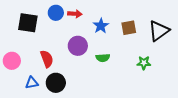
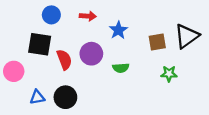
blue circle: (56, 13) -> (51, 15), moved
black square: (28, 23) -> (40, 44), moved
brown square: (129, 28) -> (157, 42), moved
red semicircle: (47, 59) -> (64, 60), moved

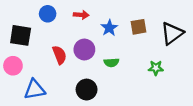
brown square: (157, 42) -> (138, 27), moved
black square: (40, 44) -> (21, 35), moved
blue triangle: (37, 97) -> (35, 90), size x1.5
black circle: (65, 97) -> (87, 90), moved

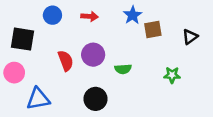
blue star: (109, 28) -> (133, 15), moved
black triangle: (172, 33) -> (190, 37), size x0.6

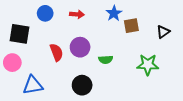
green star: (172, 75) -> (148, 65), size x1.5

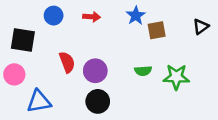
black triangle: (163, 32) -> (201, 27), moved
purple circle: (80, 47) -> (95, 71), moved
green semicircle: (106, 59) -> (143, 71), moved

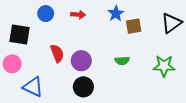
black triangle: (201, 27) -> (171, 23), size x1.5
green star: (176, 77) -> (164, 66), moved
blue triangle: (39, 101) -> (33, 87), turned 35

